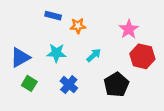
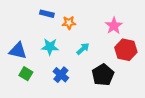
blue triangle: (20, 57) -> (18, 51), turned 42

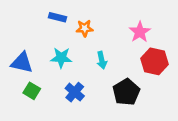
cyan arrow: (83, 49) -> (102, 60), turned 120

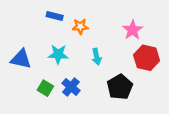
green square: (32, 91) -> (45, 88), moved

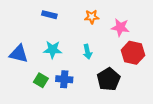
orange star: (80, 26) -> (92, 17), moved
pink star: (133, 30) -> (120, 27), turned -30
blue cross: (71, 87) -> (64, 79), turned -35

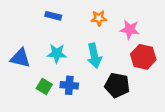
cyan arrow: (87, 52) -> (94, 56), size x1.5
black pentagon: (109, 79) -> (117, 85), turned -30

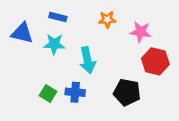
cyan star: (57, 53) -> (54, 44), moved
cyan arrow: (94, 56) -> (87, 60), moved
blue triangle: (20, 58) -> (22, 33), moved

